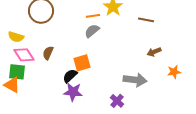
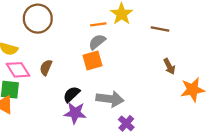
brown arrow: (154, 52) -> (169, 66), turned -96
orange square: (82, 63) -> (92, 61), moved
orange star: (174, 72) -> (193, 90), size x1.5
gray arrow: (135, 80) -> (110, 99), moved

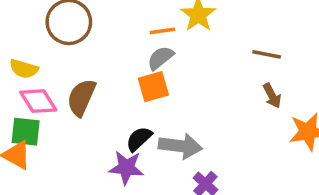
brown line: (160, 29) -> (267, 54), moved
brown semicircle: (46, 67) -> (81, 98), size x1.5
black semicircle: (72, 94) -> (139, 139), moved

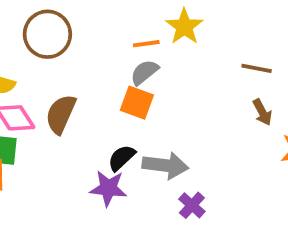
orange square: (153, 87) -> (137, 103), turned 36

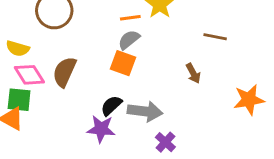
brown arrow: (262, 112) -> (193, 73), moved

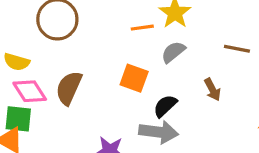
gray semicircle: (129, 40) -> (173, 52), moved
black semicircle: (111, 106) -> (165, 106), moved

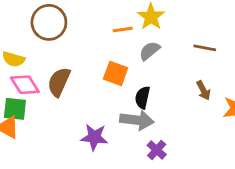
brown arrow: (212, 90) -> (203, 90), moved
black semicircle: (165, 106) -> (142, 98), turned -35

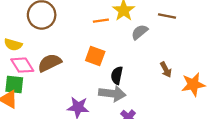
brown line: (205, 48) -> (167, 16), moved
gray semicircle: (150, 51) -> (140, 32), moved
brown semicircle: (59, 82) -> (50, 63), turned 40

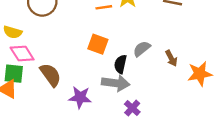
gray semicircle: (140, 32) -> (142, 49), moved
brown semicircle: (50, 63) -> (51, 75), moved, turned 80

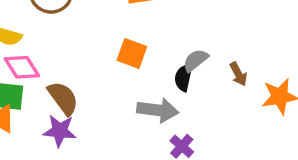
black semicircle: (120, 64) -> (183, 78), moved
purple star: (80, 97) -> (60, 131), moved

